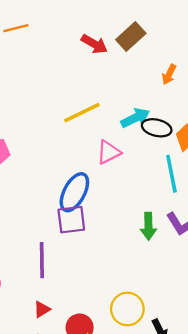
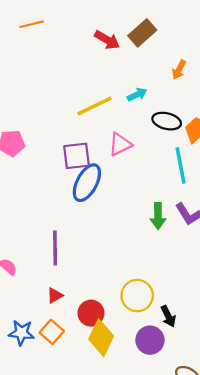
cyan arrow: (135, 118) -> (137, 95), moved, size x0.7
purple square: (71, 220) -> (77, 156), moved

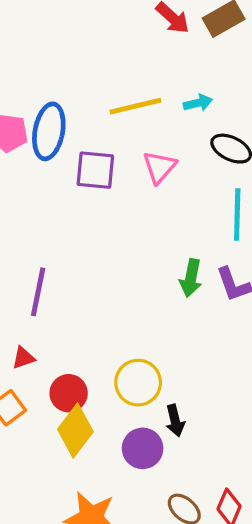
pink triangle: (120, 144) -> (159, 167), turned -35
blue ellipse: (87, 183) -> (49, 131), moved, turned -30

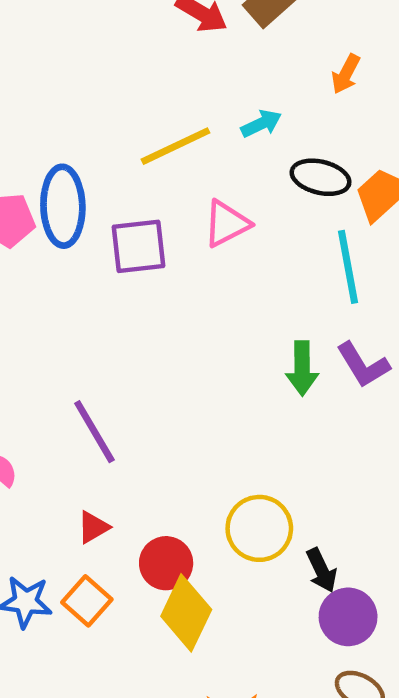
pink triangle: (159, 167) -> (227, 224), turned 33
purple line: (38, 292) -> (94, 432), turned -30
purple circle: (143, 448) -> (348, 617), moved

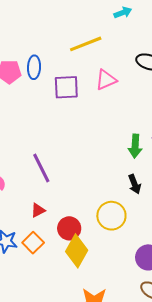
cyan arrow: (261, 124) -> (123, 13), moved
blue ellipse: (63, 206) -> (34, 67), size x0.7
black arrow: (322, 570) -> (135, 184), moved

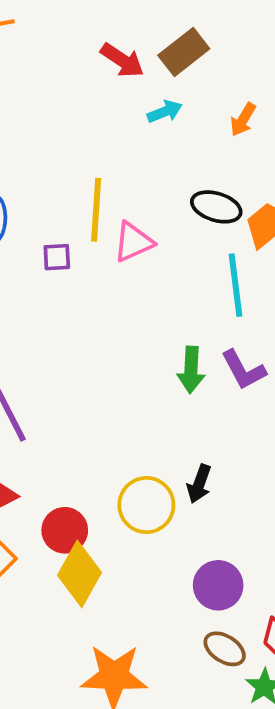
yellow line: (86, 44) -> (96, 210), moved, turned -64
purple square: (66, 87) -> (57, 257), size x0.6
black arrow: (135, 184) -> (199, 484), moved, turned 42

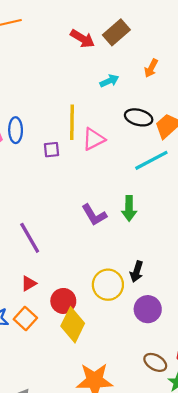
cyan arrow: (165, 112) -> (109, 81), moved
cyan line: (235, 285) -> (151, 160), turned 72
purple L-shape: (243, 370) -> (94, 215), moved
purple circle: (218, 585) -> (148, 309), moved

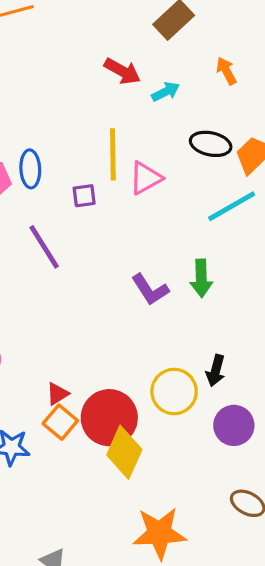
red arrow: (82, 39) -> (122, 71), moved
orange arrow: (151, 68) -> (226, 71), turned 126
purple line: (30, 238) -> (44, 247), moved
red circle: (63, 301) -> (109, 418), size x1.5
orange square: (25, 319) -> (60, 422), moved

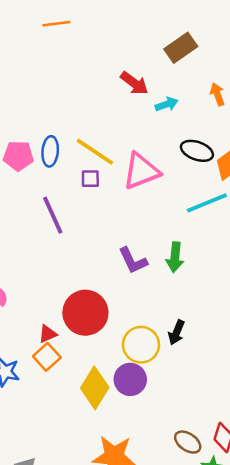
yellow line: (113, 154) -> (95, 152), moved, turned -63
pink triangle: (145, 178) -> (141, 171), size x1.4
red circle: (109, 418) -> (85, 313), moved
purple circle: (234, 425) -> (130, 379), moved

